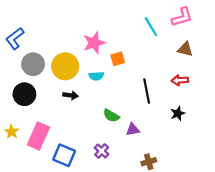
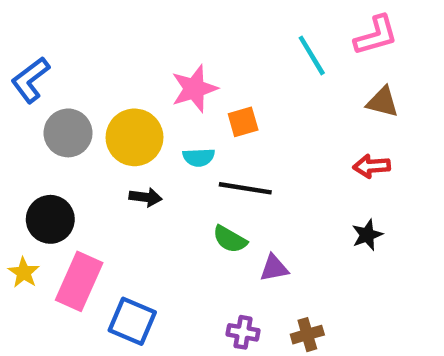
black line: (147, 91) -> (245, 188), moved, turned -70
black circle: (24, 94) -> (50, 219), moved
purple cross: (102, 151) -> (243, 332), moved, turned -32

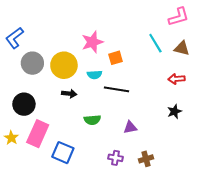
cyan line: (312, 55) -> (155, 43), moved
green semicircle: (230, 239) -> (92, 120), moved, turned -35
yellow star: (24, 273) -> (11, 138), moved

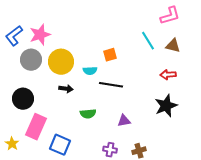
pink star: (92, 42) -> (40, 35), moved
black star: (174, 111) -> (166, 106), size x1.6
yellow star: (11, 138) -> (12, 144), moved

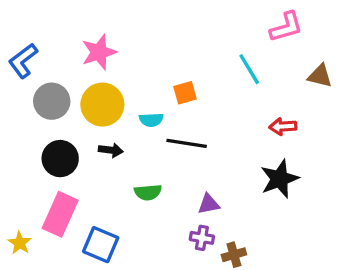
pink star: (40, 35) -> (99, 52), moved
brown triangle: (173, 46) -> (320, 76), moved
black circle: (23, 99) -> (60, 159), moved
purple cross: (110, 150) -> (202, 238), moved

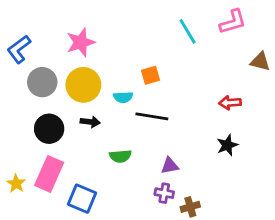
cyan line: (249, 69) -> (188, 31), moved
black star: (280, 179) -> (227, 145), size x0.7
yellow star: (20, 243) -> (16, 184), moved

